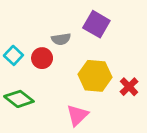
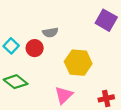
purple square: (96, 24) -> (106, 20), moved
red cross: (129, 87) -> (106, 98), moved, turned 32

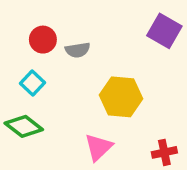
cyan square: (11, 46) -> (32, 83), moved
red circle: (35, 48) -> (43, 40), moved

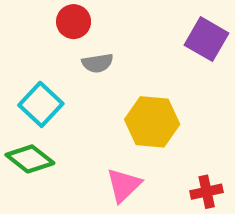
red circle: (43, 40) -> (74, 22), moved
cyan square: (32, 83) -> (41, 104), size x1.4

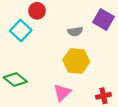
gray semicircle: (98, 63) -> (75, 32), moved
cyan square: (41, 104) -> (21, 30), moved

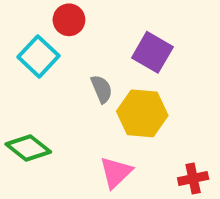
purple square: (103, 20) -> (152, 52), moved
gray semicircle: (75, 32) -> (102, 89), moved, turned -104

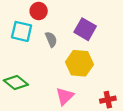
cyan square: (38, 56) -> (22, 31), turned -30
gray semicircle: (102, 89) -> (51, 39), moved

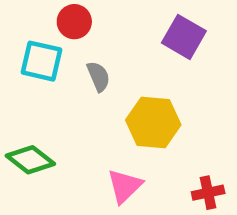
purple square: (85, 29) -> (184, 37), moved

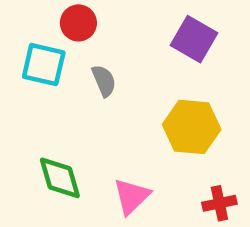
yellow hexagon: (153, 122) -> (192, 127), moved
green diamond: (30, 160) -> (60, 178), moved, turned 36

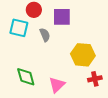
purple square: (194, 39) -> (62, 17), moved, turned -30
red cross: (219, 203) -> (95, 79), moved

